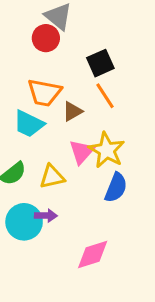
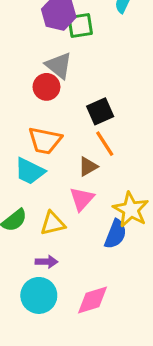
brown triangle: (72, 111) -> (88, 167), moved
yellow star: (107, 150) -> (131, 210), moved
cyan circle: (24, 222) -> (39, 295), moved

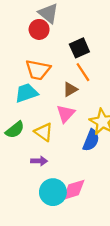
cyan trapezoid: (30, 171) -> (26, 93), turned 135
yellow triangle: (53, 223) -> (44, 132), turned 48
cyan circle: (39, 295) -> (53, 192), moved

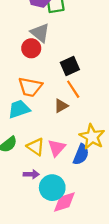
pink triangle: (66, 114) -> (57, 148), moved
cyan circle: (53, 192) -> (52, 188), moved

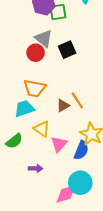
black square: (70, 66) -> (67, 50), moved
orange line: (73, 89) -> (77, 100), moved
yellow triangle: (36, 147) -> (42, 129), moved
cyan circle: (52, 188) -> (80, 183), moved

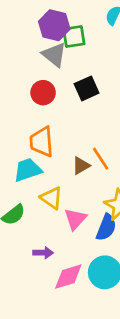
gray triangle: (44, 38) -> (54, 55), moved
orange trapezoid: (35, 88) -> (42, 142), turned 75
pink diamond: (66, 194) -> (68, 277), moved

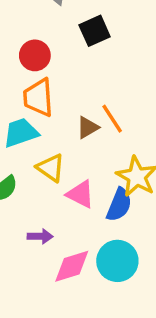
red circle: (43, 93) -> (35, 55), moved
pink triangle: (75, 219) -> (81, 194), turned -45

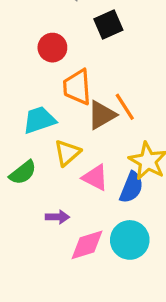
orange trapezoid: (38, 98) -> (77, 87), moved
brown triangle: (88, 127) -> (102, 115), size x1.4
yellow triangle: (51, 168) -> (67, 153), turned 44

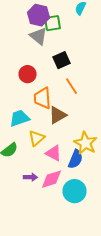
orange line: (125, 107) -> (72, 86), moved
pink diamond: (87, 245) -> (52, 179), moved

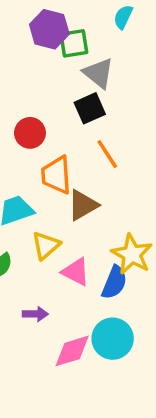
gray triangle: (38, 36) -> (99, 73), moved
pink diamond: (52, 179) -> (72, 351), moved

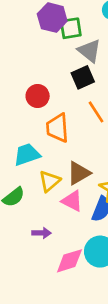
brown triangle: (83, 205) -> (79, 173), moved

